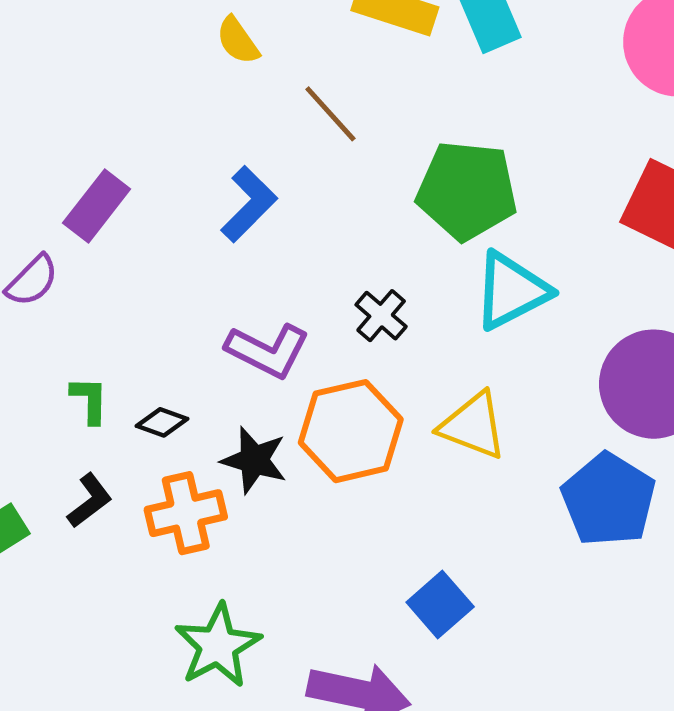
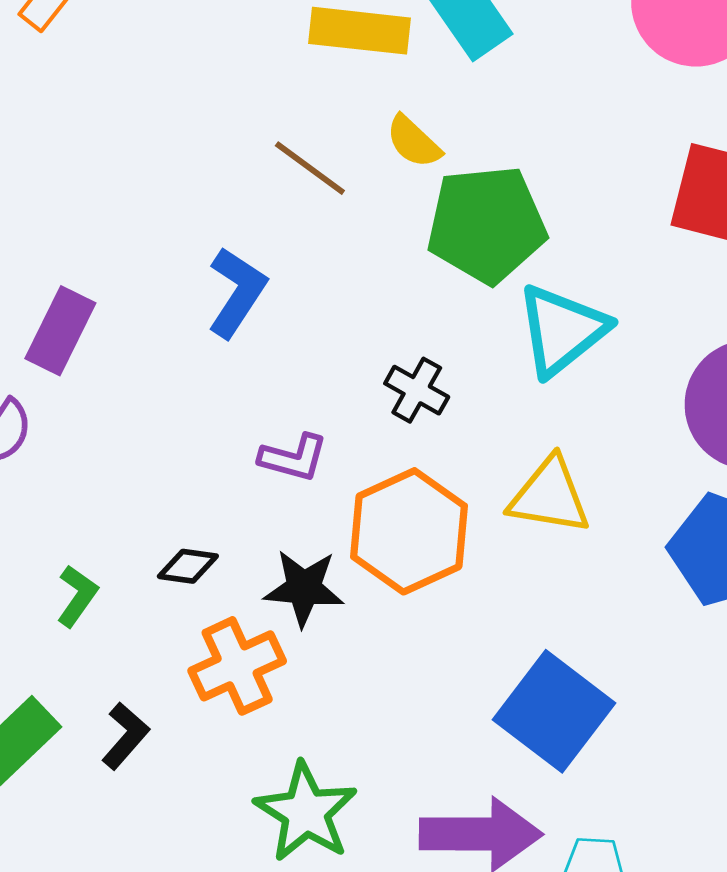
yellow semicircle: (238, 41) -> (414, 142), moved
purple L-shape: (268, 351) -> (293, 458), size x0.7
green L-shape: (89, 400) -> (77, 596), moved, turned 46
black L-shape: (90, 501) -> (125, 736), moved
blue square: (440, 604) -> (554, 711), size x1.5

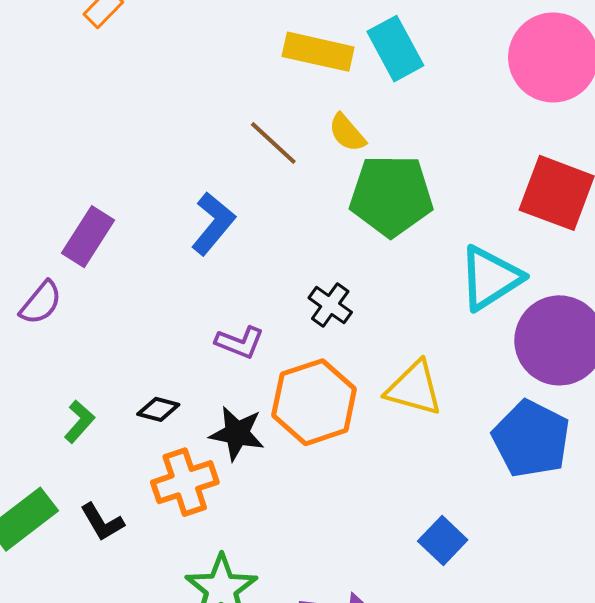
cyan triangle: (562, 330) -> (490, 278), moved
blue square: (554, 711) -> (443, 540), moved, size x0.6
black L-shape: (125, 736) -> (102, 522), turned 102

